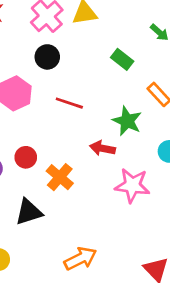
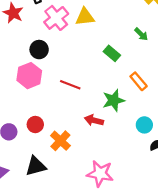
black circle: (47, 57) -> (39, 50), moved
green star: (127, 121) -> (114, 100), turned 30
pink star: (132, 185) -> (100, 174), moved

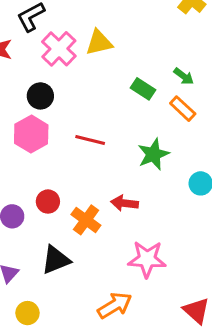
green arrow: (141, 34) -> (184, 76), moved
orange rectangle: (139, 81) -> (183, 109), moved
red arrow: (94, 120) -> (124, 203), moved

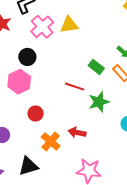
green rectangle: (143, 89) -> (96, 67), moved
red line: (90, 140) -> (75, 87), moved
red circle: (48, 202) -> (36, 114), moved

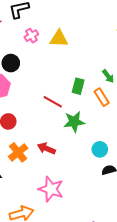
pink cross: (42, 27) -> (31, 36), size x0.6
green rectangle: (96, 67) -> (78, 86), turned 56

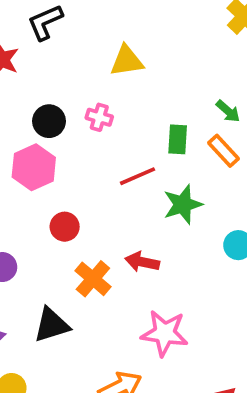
pink cross: (31, 36) -> (99, 117), moved, turned -32
red line: (53, 102) -> (137, 176), turned -42

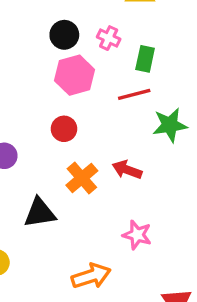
green rectangle: (178, 139) -> (145, 59), moved
pink hexagon: (34, 167) -> (75, 75), moved
pink star: (165, 333) -> (137, 235), size x0.7

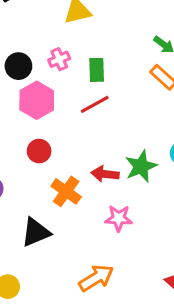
pink cross: (109, 38) -> (59, 59), turned -35
green star: (170, 125) -> (141, 166), moved
pink star: (137, 235) -> (119, 218), moved

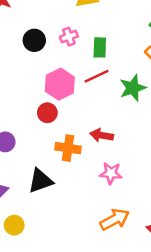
pink hexagon: (37, 100) -> (60, 84), moved
green star: (141, 166) -> (133, 88), moved
orange cross: (66, 191) -> (68, 148), turned -30
orange arrow: (96, 278) -> (115, 219), moved

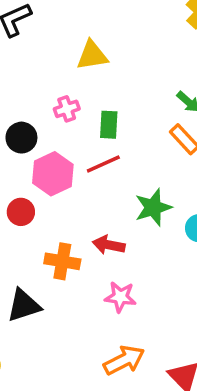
black circle: (34, 40) -> (21, 138), moved
green star: (133, 88) -> (153, 207), moved
red circle: (47, 113) -> (21, 212), moved

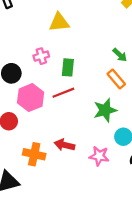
green star: (153, 207) -> (105, 110), moved
pink star: (120, 297) -> (99, 156), moved

